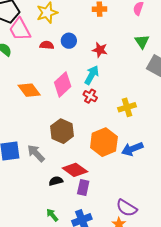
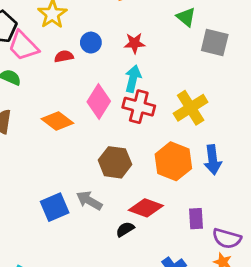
red cross: (90, 96) -> (139, 107), size x1.6
yellow cross: (127, 107) -> (191, 108), size x1.4
blue arrow: (132, 149) -> (213, 160), turned -60
purple rectangle: (83, 188) -> (196, 219), moved

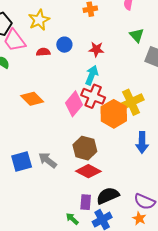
pink diamond: (99, 102) -> (74, 104), moved
orange hexagon: (173, 161) -> (114, 114), moved
brown hexagon: (115, 162) -> (85, 148), moved
purple rectangle: (196, 219) -> (86, 202), moved
black semicircle: (125, 229) -> (108, 196), moved, size x1.6

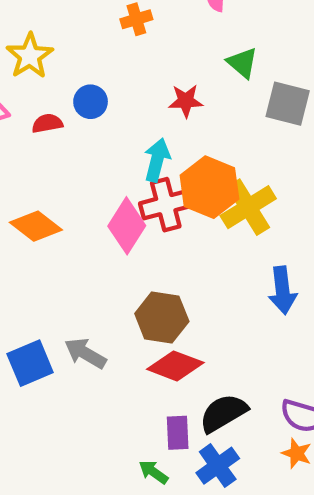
red star: (96, 49) -> (186, 101), moved
red cross: (93, 96) -> (166, 205), turned -30
orange hexagon: (114, 114) -> (209, 187), moved

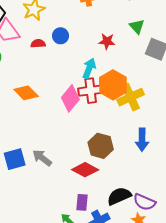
brown hexagon: (162, 317) -> (101, 146), moved
black semicircle: (223, 413) -> (119, 196), moved

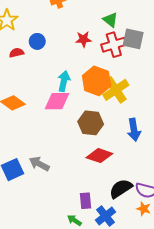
cyan arrow: (89, 68) -> (64, 81), moved
red cross: (91, 91) -> (114, 45), moved
pink diamond: (70, 98) -> (57, 101), turned 60
brown hexagon: (101, 146) -> (91, 123), moved
red diamond: (85, 170) -> (99, 156), moved

